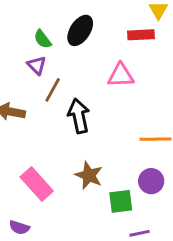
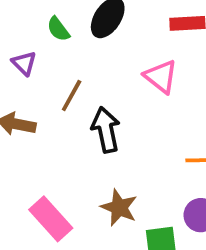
purple triangle: (37, 65) -> (24, 63), moved
pink triangle: (121, 75) -> (161, 77), turned 40

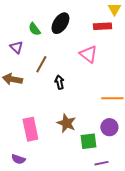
black arrow: (106, 130) -> (59, 82), size x0.6
pink rectangle: (51, 219) -> (30, 129), turned 30

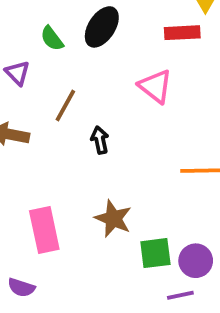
purple circle: (109, 127) -> (196, 261), moved

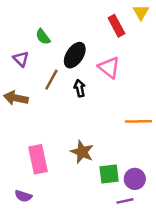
black ellipse: (102, 27) -> (75, 55), moved
red rectangle: (182, 33) -> (116, 26), moved, turned 65
black arrow: (100, 140) -> (80, 88), moved

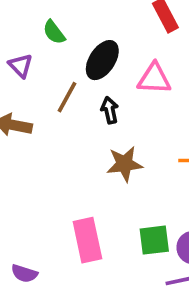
pink triangle: (109, 67) -> (154, 79), turned -35
brown star: (82, 152) -> (125, 164), moved, turned -30
pink rectangle: (38, 159) -> (87, 240), moved

